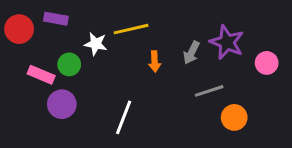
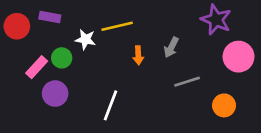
purple star: (227, 42) -> (216, 20), moved
pink circle: (267, 63) -> (239, 57), size x1.5
pink rectangle: (41, 75) -> (37, 67), turned -70
orange circle: (234, 117) -> (224, 105), moved

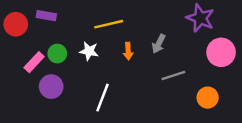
white star: (85, 39) -> (89, 51), moved

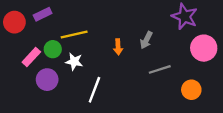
purple rectangle: (46, 16) -> (43, 14), turned -36
yellow line: (109, 24) -> (74, 35), moved
white star: (89, 51) -> (74, 62), moved

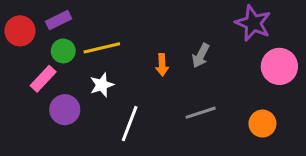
green circle: (53, 49) -> (63, 51), moved
white star: (74, 62) -> (102, 85), turned -30
gray line: (160, 69) -> (201, 113), moved

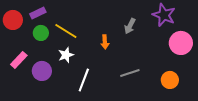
yellow line: (102, 48) -> (66, 31), turned 45
gray arrow: (201, 56) -> (130, 26), moved
pink rectangle: (43, 79) -> (19, 60), moved

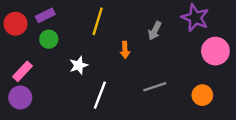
yellow line: (66, 31) -> (98, 21), moved, turned 75
purple circle: (42, 71) -> (20, 97), moved

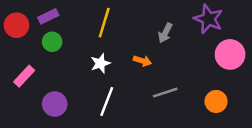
orange arrow: (125, 50) -> (142, 61), moved, turned -70
white star: (79, 65) -> (100, 63), moved
purple circle: (20, 97) -> (55, 104), moved

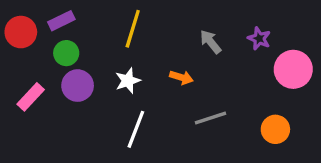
purple star: (208, 19) -> (259, 39), moved, size x0.6
gray arrow: (165, 33) -> (211, 42), turned 114
purple circle: (55, 104) -> (78, 86), moved

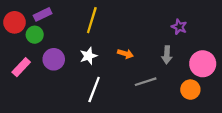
gray arrow: (211, 42) -> (167, 55), moved, turned -138
green circle: (66, 53) -> (35, 35), moved
pink circle: (293, 69) -> (203, 64), moved

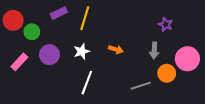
purple rectangle: (43, 14) -> (59, 13), moved
gray line: (146, 82) -> (141, 86), moved
orange circle: (190, 90) -> (167, 73), moved

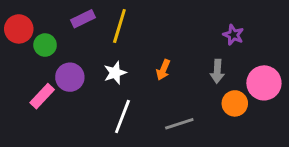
orange arrow: (116, 49) -> (163, 70), turned 96
pink rectangle: (19, 62) -> (42, 96), moved
gray line: (141, 86) -> (179, 124), moved

